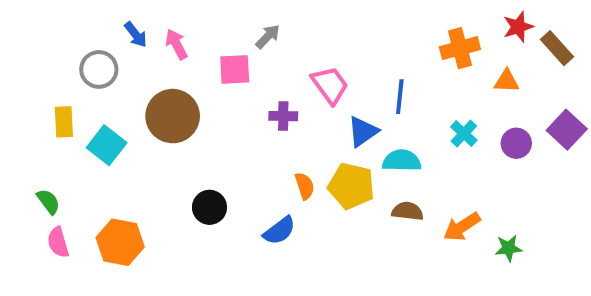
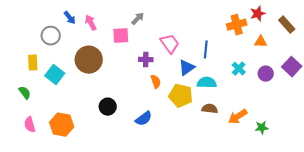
red star: (518, 27) -> (258, 14), moved
orange semicircle: (305, 186) -> (156, 82), moved
green semicircle: (48, 201) -> (25, 93), moved

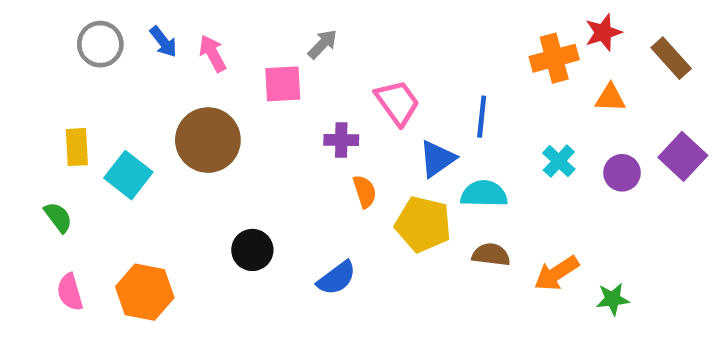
gray circle: (51, 36) -> (100, 44), moved

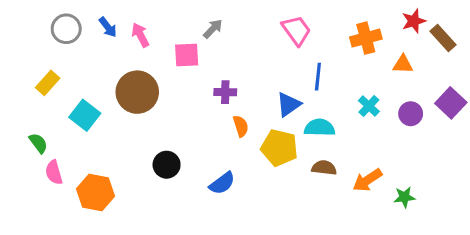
red star: (603, 32) -> (414, 21), moved
pink trapezoid: (397, 103) -> (296, 30), moved
yellow rectangle: (77, 147) -> (48, 83), moved, turned 45
pink semicircle: (70, 292) -> (54, 172), moved

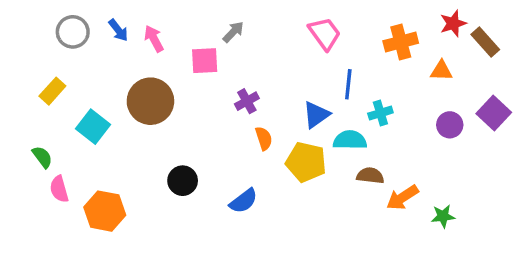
purple cross: (225, 92) -> (247, 101), turned -30
cyan cross: (369, 106) -> (380, 113), moved, turned 30
brown semicircle: (324, 168) -> (370, 176), moved

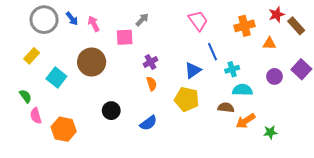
gray circle: (73, 32) -> (44, 20), size x1.4
blue line: (348, 84) -> (212, 52), turned -30
orange semicircle: (264, 138) -> (152, 84), moved
cyan semicircle: (350, 140) -> (242, 90), moved

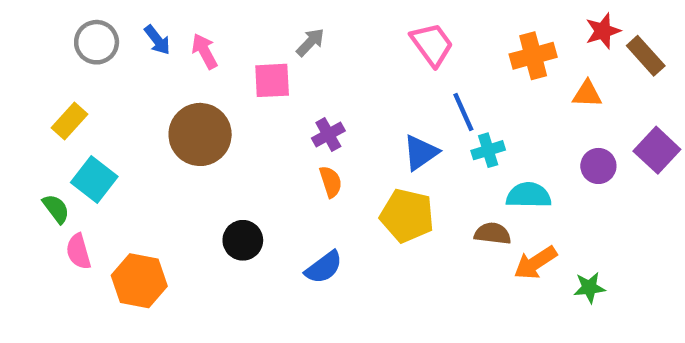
gray circle: (44, 20) -> (97, 42), size x0.7
cyan cross: (232, 69) -> (488, 150), moved
cyan square: (56, 78) -> (94, 179), moved

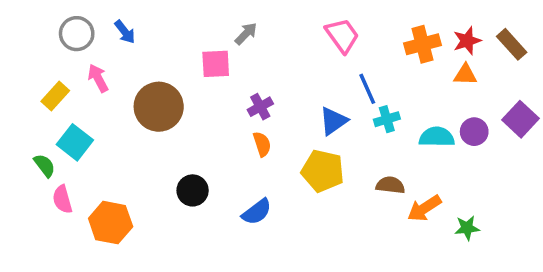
red star: (603, 31) -> (467, 41), moved
pink arrow: (205, 51) -> (98, 78), moved
cyan semicircle: (529, 195) -> (437, 137), moved

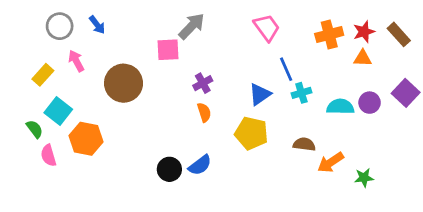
gray arrow: (246, 34) -> (192, 26), size x1.5
black circle: (193, 190) -> (169, 169), moved
orange hexagon: (111, 223) -> (86, 139), moved

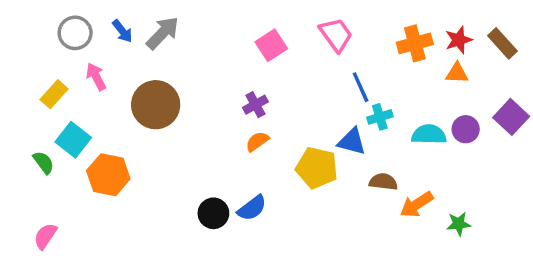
gray arrow: (192, 26) -> (163, 33), moved
pink square: (168, 50) -> (271, 45), moved, turned -30
blue triangle: (260, 94) -> (352, 141), moved, turned 50
orange semicircle: (204, 112) -> (257, 141), turned -108
pink semicircle: (48, 155) -> (45, 236), moved, turned 50

